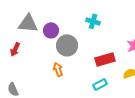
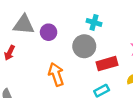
gray circle: (67, 45) -> (84, 46), moved
orange arrow: (58, 69) -> (56, 74), size x1.5

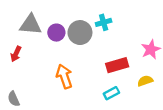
cyan cross: (94, 22) -> (104, 22), turned -32
gray circle: (84, 46) -> (80, 33), moved

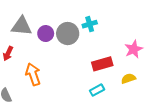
orange arrow: (64, 76) -> (33, 74), moved

